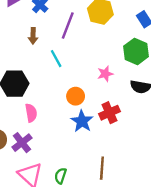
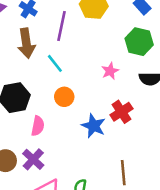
brown arrow: (33, 36) -> (26, 43), size x1.6
orange circle: (76, 96) -> (64, 97), moved
pink semicircle: (31, 113) -> (38, 126), turned 30

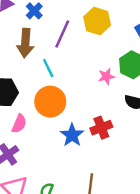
pink star: (110, 71) -> (106, 76), moved
orange circle: (64, 97) -> (50, 102), size x1.6

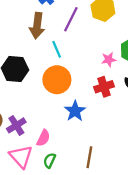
pink semicircle: (19, 124) -> (43, 138), moved
red cross: (101, 128) -> (104, 87), moved

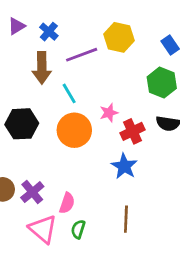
purple line: (71, 19) -> (82, 55), turned 50
pink star: (109, 60) -> (109, 113), moved
blue star: (75, 111) -> (124, 166), moved

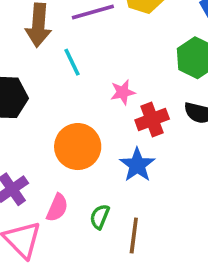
orange circle: (74, 130) -> (78, 147), moved
green semicircle: (78, 229) -> (100, 217), moved

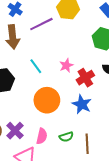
cyan line: (72, 62) -> (36, 66), moved
green semicircle: (100, 217) -> (66, 137), turned -120

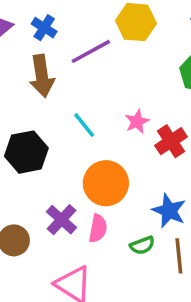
blue star: (82, 104) -> (169, 211), moved
purple cross: (15, 131) -> (62, 220), moved
pink semicircle: (42, 136) -> (98, 228), moved

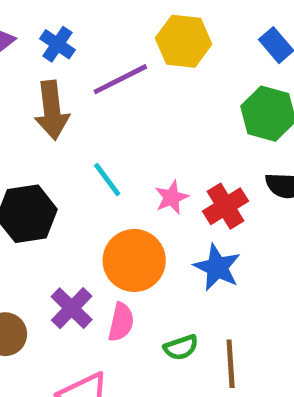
pink star: (137, 121) -> (172, 197), moved
blue star: (169, 211) -> (217, 267), moved

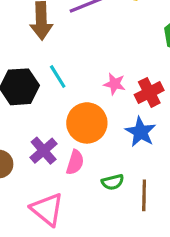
cyan line: (107, 180) -> (58, 76), moved
pink star: (172, 197) -> (115, 84), turned 30

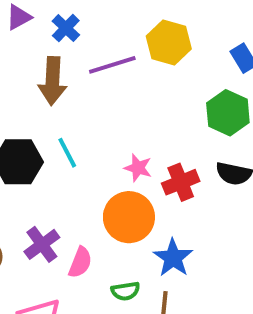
orange circle: (87, 123) -> (129, 217), moved
blue star: (141, 132) -> (173, 258), moved

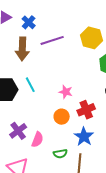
yellow hexagon: (169, 42) -> (92, 38), moved
red cross: (181, 182) -> (86, 110), moved
orange circle: (129, 217) -> (62, 117), size x0.6

